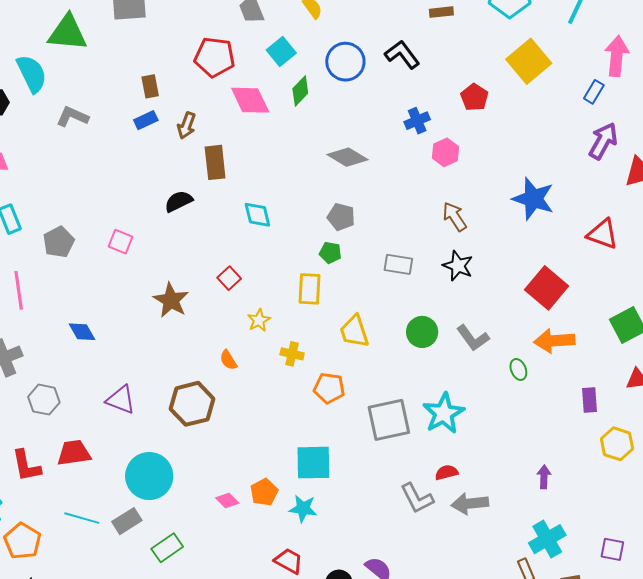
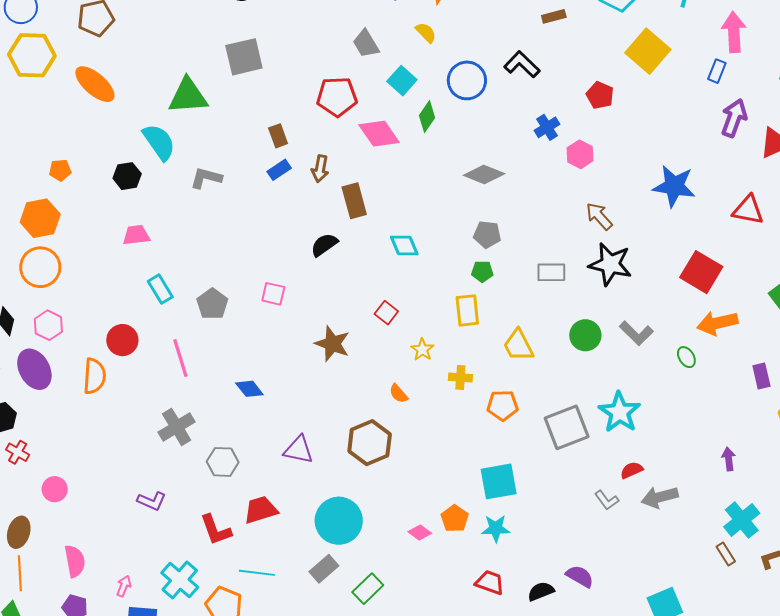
black star: (458, 266) -> (610, 264), size x1.4
gray L-shape: (417, 498) -> (607, 500), size x0.7
cyan line: (82, 518) -> (257, 573), moved

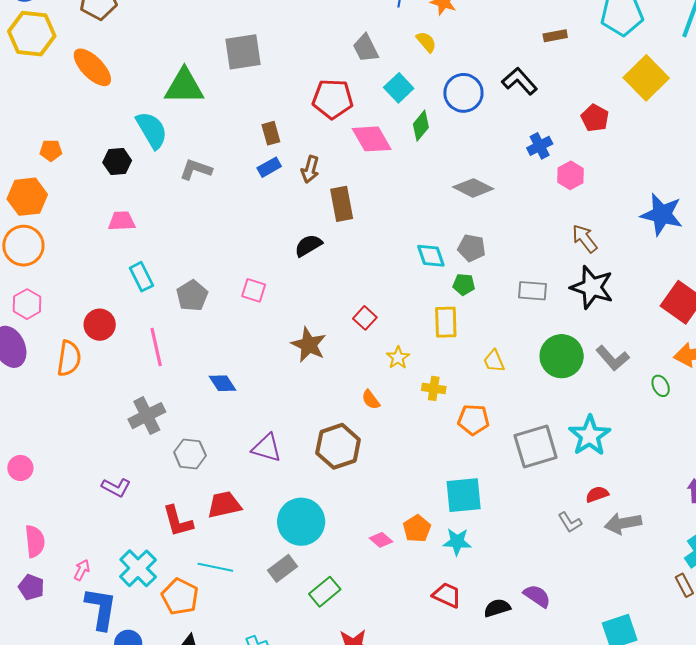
cyan diamond: (404, 246) -> (431, 256), moved
green circle: (585, 335) -> (562, 356), size x1.4
yellow trapezoid: (518, 345) -> (494, 361), size x0.7

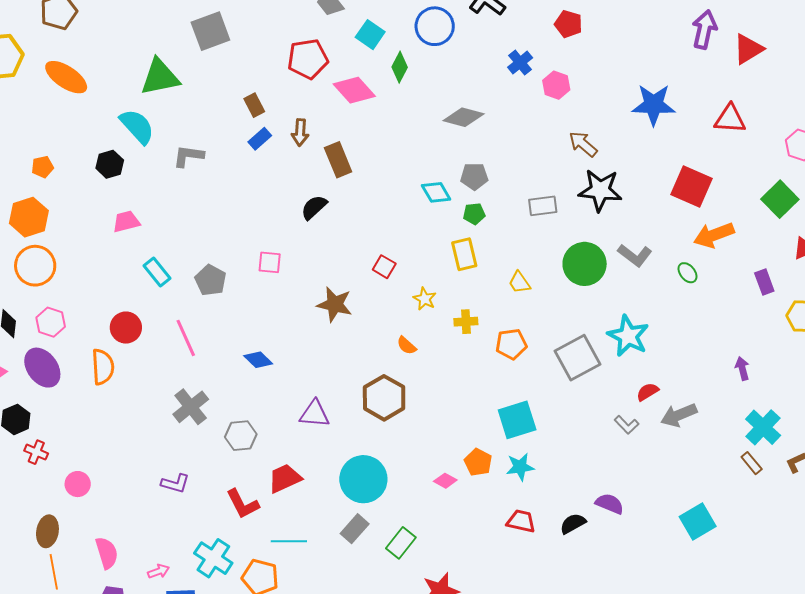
pink arrow: (82, 570) -> (159, 571), turned 55

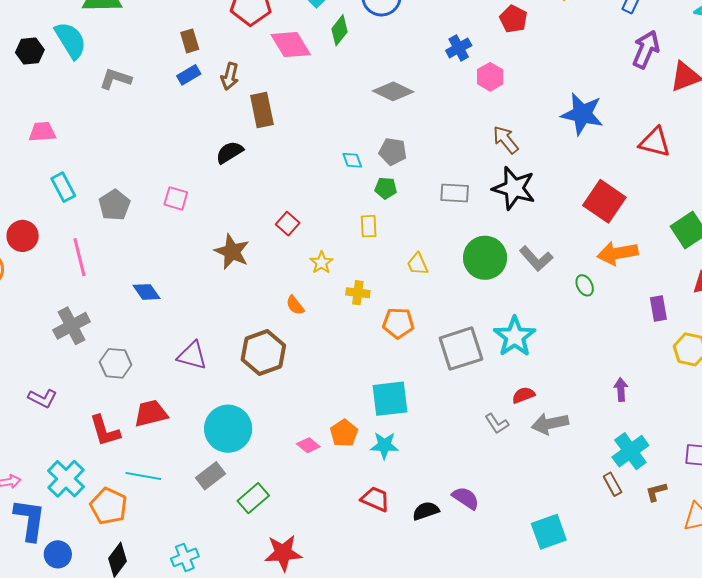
black hexagon: (110, 164) -> (30, 51), moved
cyan diamond: (436, 192) -> (352, 160), size x0.7
yellow rectangle: (464, 254) -> (369, 226), size x0.7

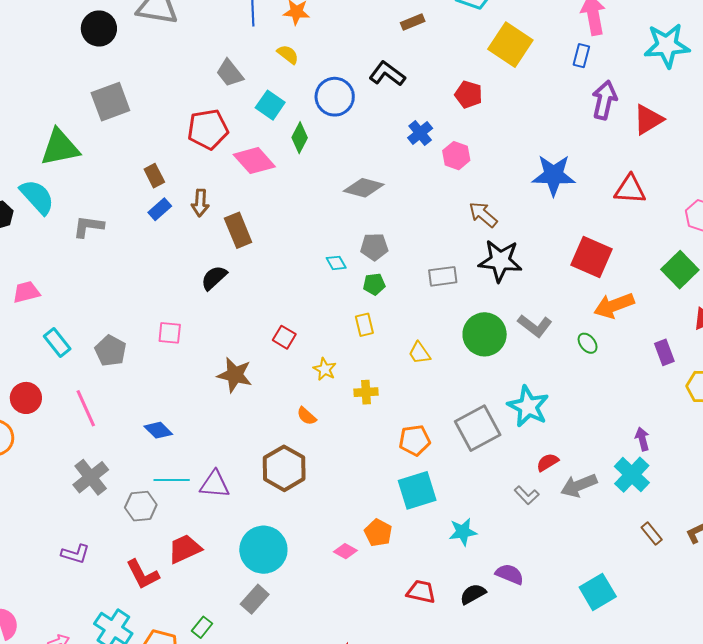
orange pentagon: (398, 323) -> (415, 440), moved
cyan star: (384, 445) -> (463, 532), moved
cyan cross: (630, 451) -> (632, 475), moved
cyan line: (143, 476) -> (172, 480), moved
green rectangle: (253, 498) -> (202, 627), moved, size x0.7

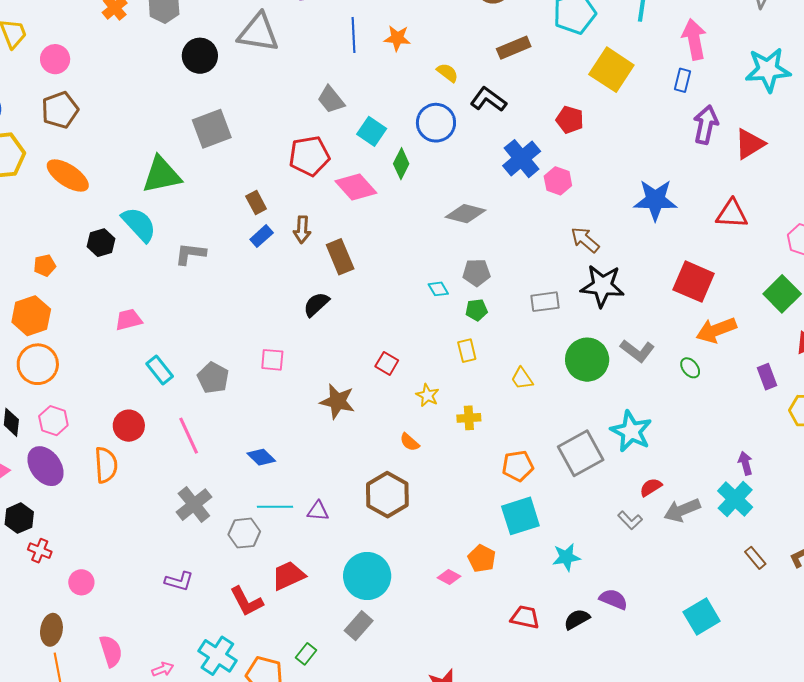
brown rectangle: (413, 22) -> (514, 48), size x1.4
yellow semicircle: (288, 54) -> (447, 73), moved
blue cross: (420, 133) -> (522, 159), size x1.5
purple triangle: (215, 484) -> (318, 511), size x0.7

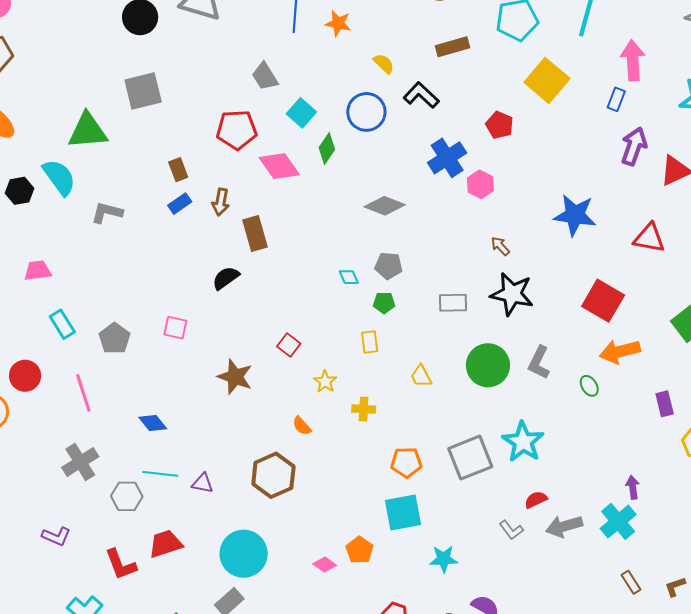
brown arrow: (585, 240) -> (500, 246), size x0.7
gray L-shape: (637, 351) -> (539, 363), turned 72

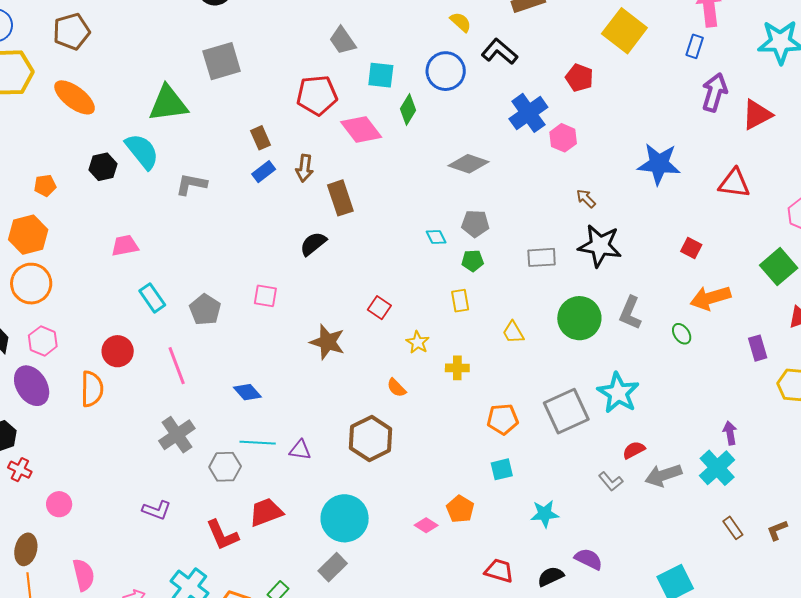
cyan square: (301, 113) -> (381, 75), turned -32
red square: (603, 301) -> (691, 248), size x0.5
cyan square: (403, 512) -> (502, 469), size x0.6

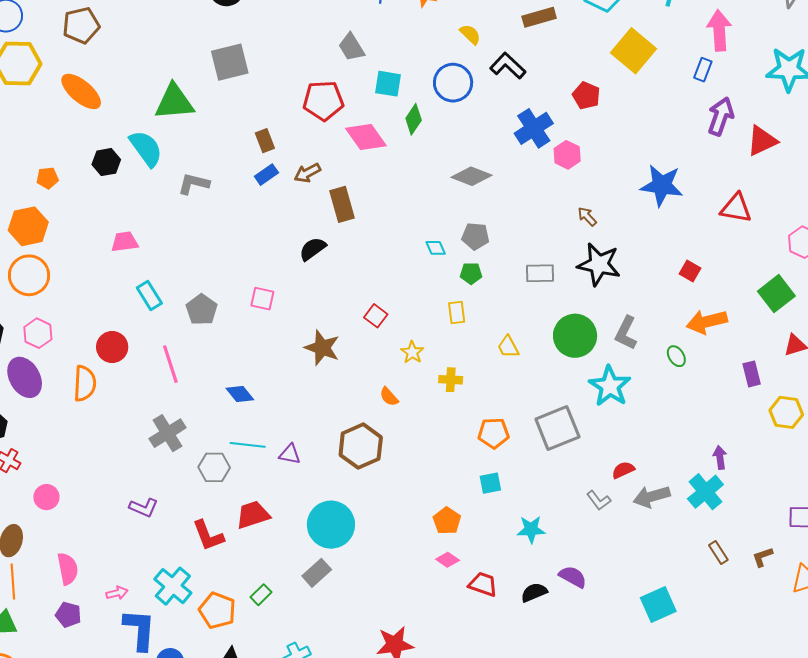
brown arrow: (304, 168) -> (307, 173), turned 52
cyan star: (618, 393) -> (610, 386), moved
pink diamond: (426, 525) -> (448, 560), moved

